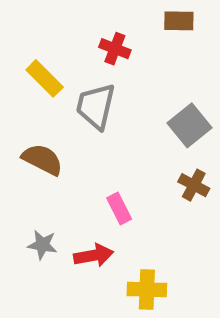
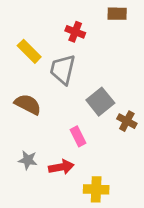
gray square: (190, 125) -> (100, 102), moved

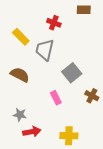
brown cross: (127, 121) -> (92, 96), moved
red arrow: (61, 167) -> (32, 132), moved

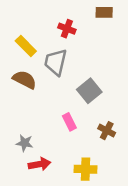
brown semicircle: (20, 75) -> (25, 80), moved
brown cross: (92, 96) -> (107, 131), moved

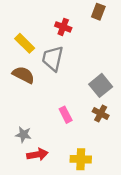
brown rectangle: (104, 12) -> (98, 12), turned -70
gray square: (89, 91) -> (101, 85), moved
brown cross: (107, 131) -> (101, 114), moved

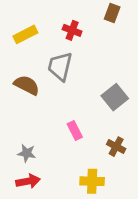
yellow rectangle: (25, 43) -> (25, 34), moved, turned -72
brown cross: (101, 114) -> (116, 147), moved
red arrow: (37, 154) -> (28, 181), moved

